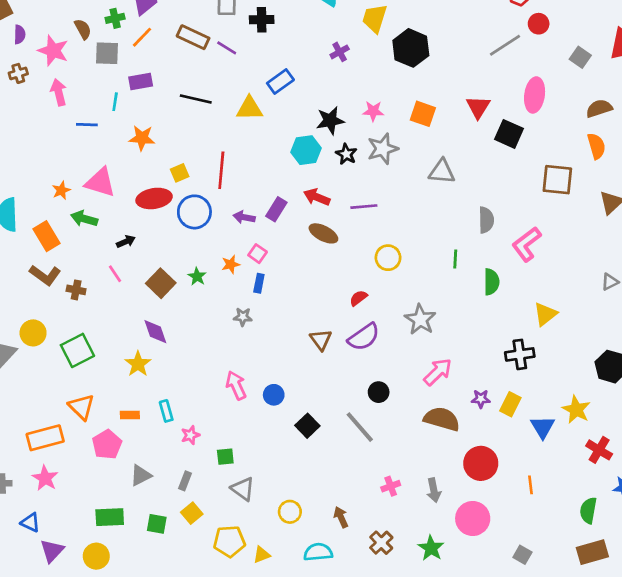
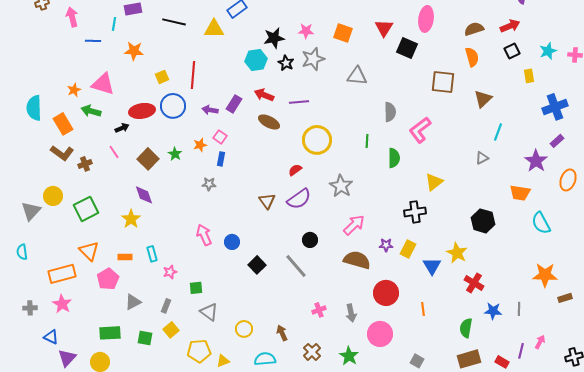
red ellipse: (154, 198) -> (142, 111), moved
yellow circle: (388, 258) -> (317, 140), size x1.5
brown cross: (76, 290) -> (85, 164), turned -32

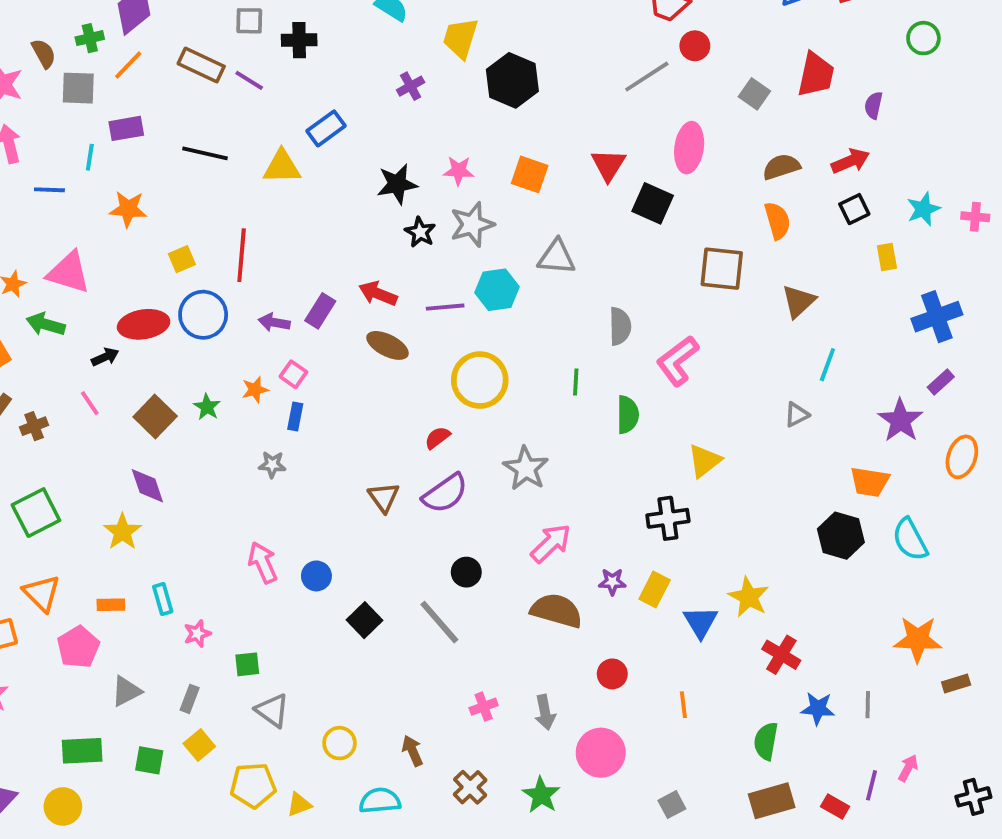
cyan hexagon: (256, 60) -> (497, 290), moved
black hexagon: (483, 221) -> (841, 536), moved
red circle: (386, 293) -> (612, 674), size x0.6
gray square: (417, 361) -> (672, 805), turned 32

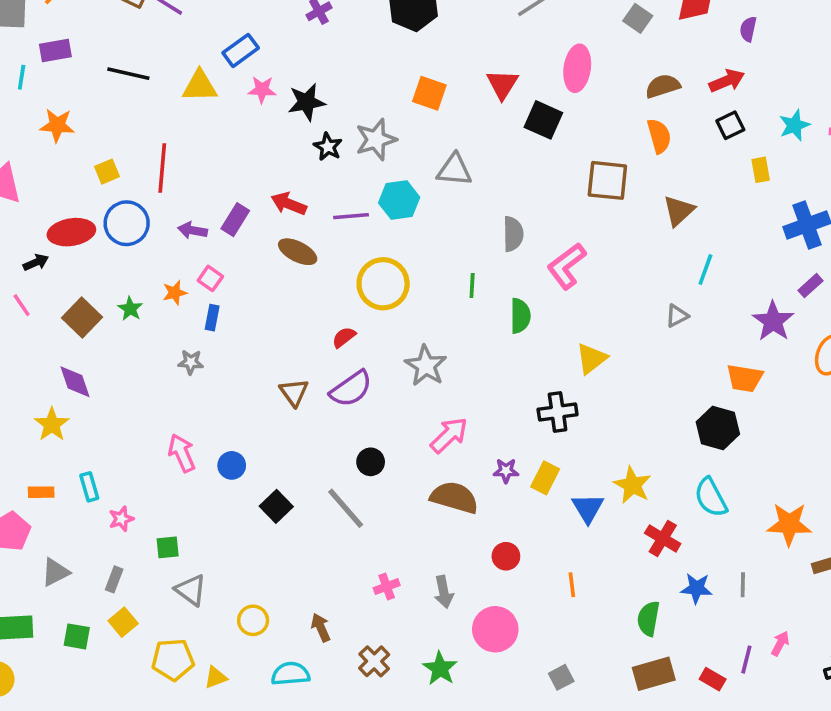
pink star: (459, 171) -> (262, 90), moved
cyan semicircle: (910, 539) -> (711, 497), moved

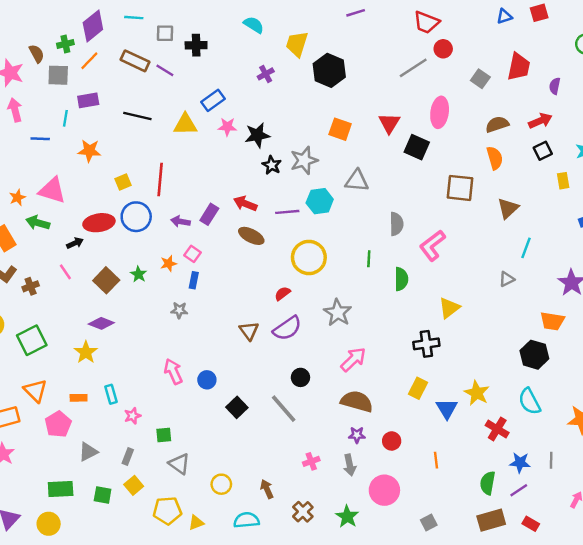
purple diamond: (75, 382) -> (101, 323), turned -50
purple star: (506, 471) -> (357, 435), moved
purple line: (746, 660) -> (519, 490), moved, turned 42

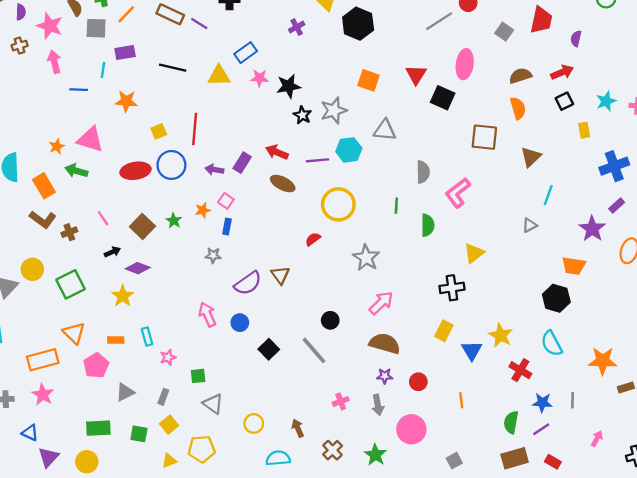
black arrow: (75, 243) -> (112, 252), moved
purple semicircle: (287, 328) -> (248, 283), moved
yellow triangle: (196, 523) -> (169, 461), moved

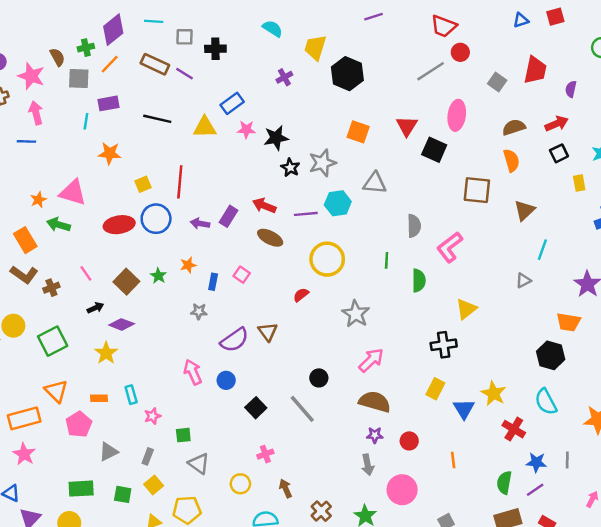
blue line: (79, 90) -> (26, 141), moved
pink square: (226, 201) -> (242, 275), moved
pink cross: (341, 401) -> (265, 454), moved

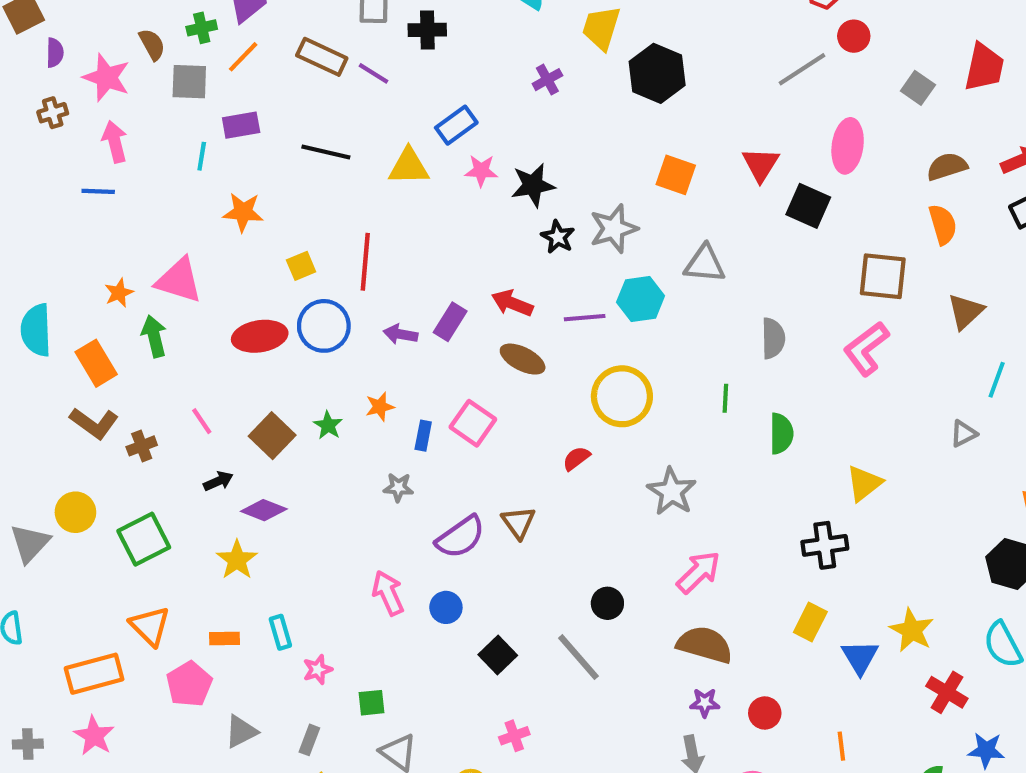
green arrow: (59, 225) -> (154, 336), turned 60
pink L-shape: (450, 247) -> (866, 349), moved
pink square: (242, 275) -> (473, 423), size x1.5

